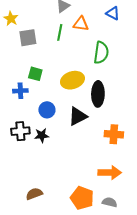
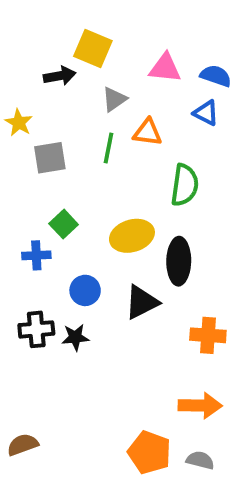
green square: (35, 74) -> (64, 224), turned 32
brown semicircle: (34, 194) -> (23, 445), moved

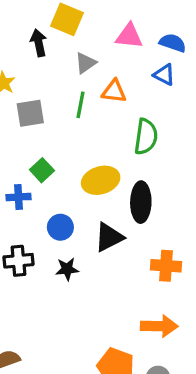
black arrow: (60, 76) -> (39, 43), turned -92
black star: (75, 337) -> (67, 269), moved

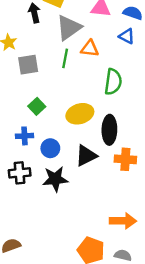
gray triangle: (86, 63) -> (69, 28), size x1.6
blue cross: (18, 197) -> (24, 136), moved
orange cross: (166, 266) -> (125, 159), moved
black star: (67, 269) -> (55, 179), size x1.5

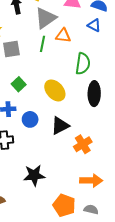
yellow ellipse: (80, 114) -> (55, 90), turned 65
black ellipse: (109, 130) -> (94, 94), moved
orange cross: (125, 159) -> (83, 144), moved, turned -36
black star: (55, 179) -> (34, 175), moved

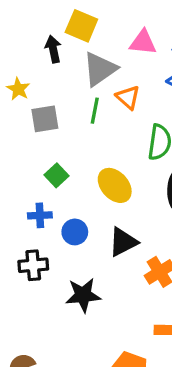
orange triangle: (63, 36) -> (128, 97), turned 35
black star: (34, 175) -> (83, 295), moved

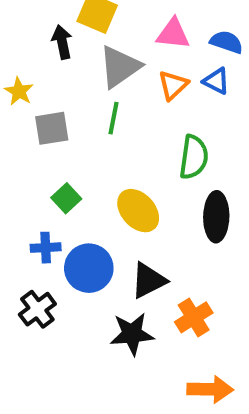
orange triangle: (128, 97) -> (173, 85), moved, turned 35
blue circle: (75, 232) -> (89, 268), size x1.5
black cross: (33, 265) -> (37, 309), turned -32
black star: (83, 295) -> (132, 334), moved

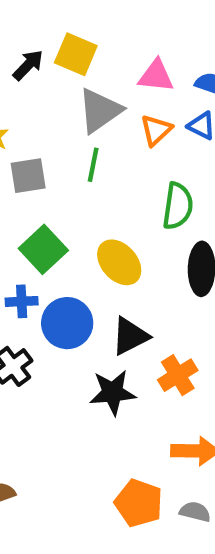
black arrow: (62, 42) -> (28, 65), moved, turned 56
green square: (66, 198) -> (43, 249), size x1.5

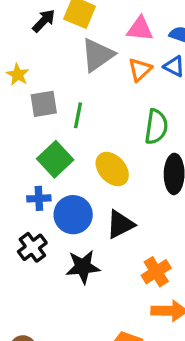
green line: (93, 165) -> (78, 115), moved
orange cross: (178, 375) -> (156, 272), moved
black star: (113, 392) -> (83, 267), moved

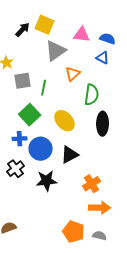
orange triangle: (140, 70) -> (73, 74), moved

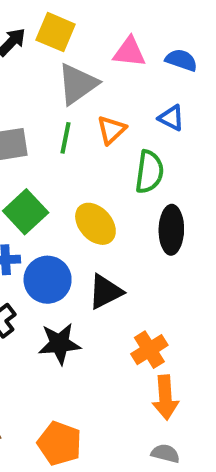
blue triangle: (103, 58) -> (171, 118), moved
green line: (44, 88) -> (66, 138), moved
orange arrow: (100, 208) -> (165, 398), turned 85
orange pentagon: (74, 232) -> (60, 443), moved

